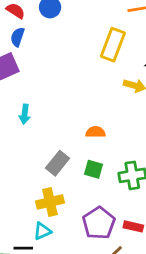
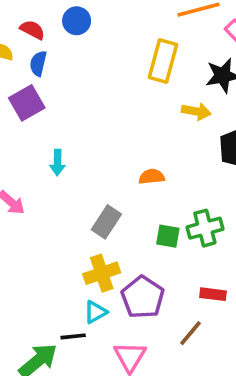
green square: (93, 169) -> (168, 236), moved
purple pentagon: (99, 223) -> (143, 297), moved

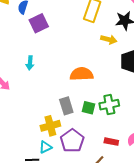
purple square: (27, 103) -> (39, 23), moved
orange semicircle: (152, 177) -> (82, 74), size x1.6
gray rectangle: (106, 222) -> (66, 106), moved, turned -54

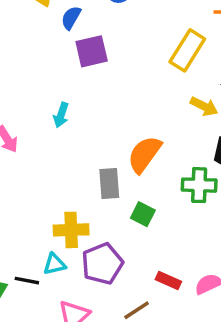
orange semicircle: (82, 74) -> (144, 154), turned -65
green cross: (109, 105) -> (199, 185), moved
gray rectangle: (66, 106) -> (109, 184), moved

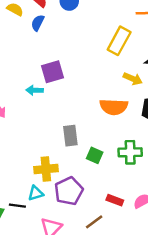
purple square: (92, 51) -> (52, 72), moved
cyan arrow: (61, 115) -> (35, 90), turned 77
orange semicircle: (144, 154) -> (114, 107), moved, turned -120
green cross: (199, 185) -> (130, 152), moved

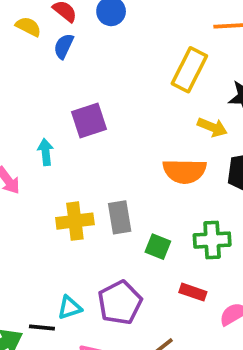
cyan arrow: (35, 90) -> (46, 152), moved, turned 84
yellow cross: (46, 169) -> (75, 221), moved
red rectangle: (115, 200) -> (193, 292), moved

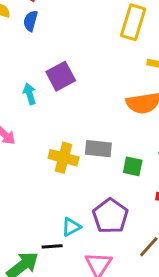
cyan arrow: (46, 152) -> (30, 94), moved
gray rectangle: (120, 217) -> (98, 149), turned -65
yellow cross: (75, 221) -> (64, 158), turned 32

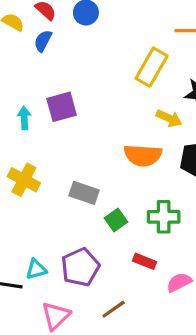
yellow cross: (64, 158) -> (24, 180), moved
green square: (133, 166) -> (116, 220), turned 30

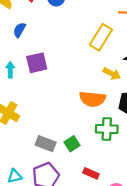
blue semicircle: (43, 41) -> (19, 30), moved
gray rectangle: (84, 193) -> (46, 144), moved
green cross: (164, 217) -> (107, 129), moved

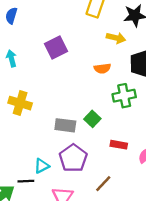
purple square: (37, 63) -> (56, 47), moved
orange semicircle: (92, 99) -> (102, 68), size x0.6

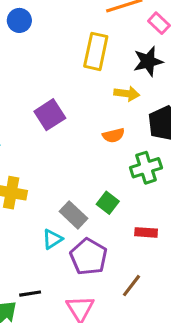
gray rectangle: (65, 125) -> (73, 215), turned 42
cyan triangle: (42, 166) -> (52, 239), moved

